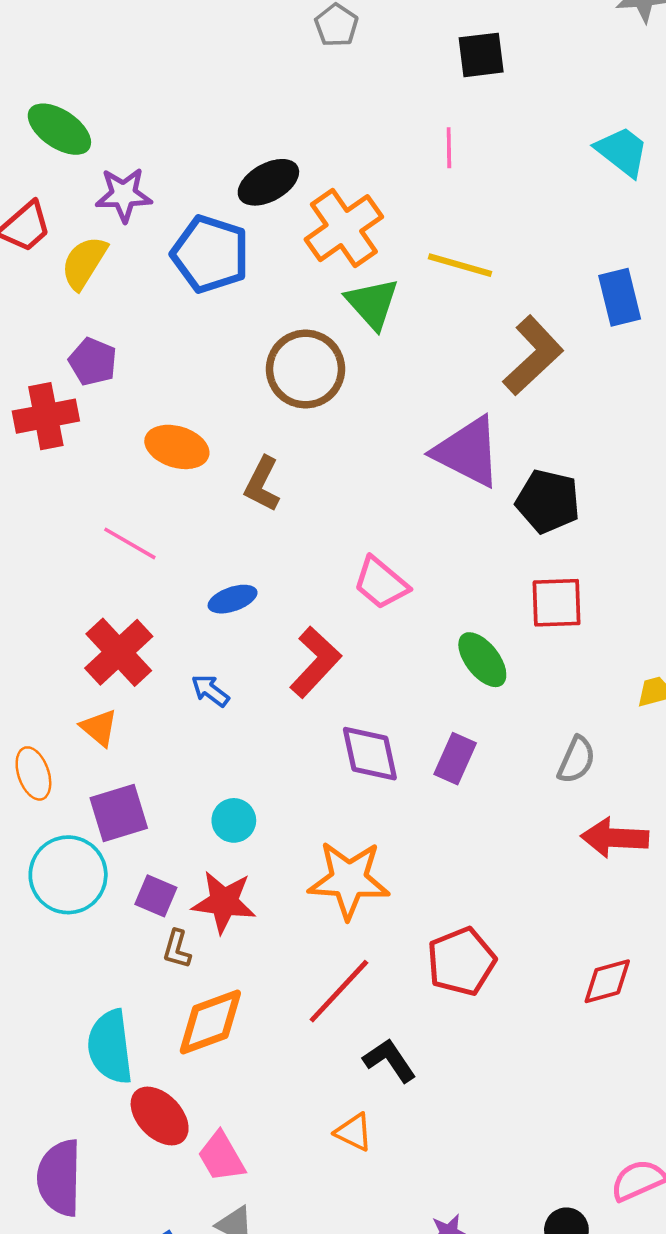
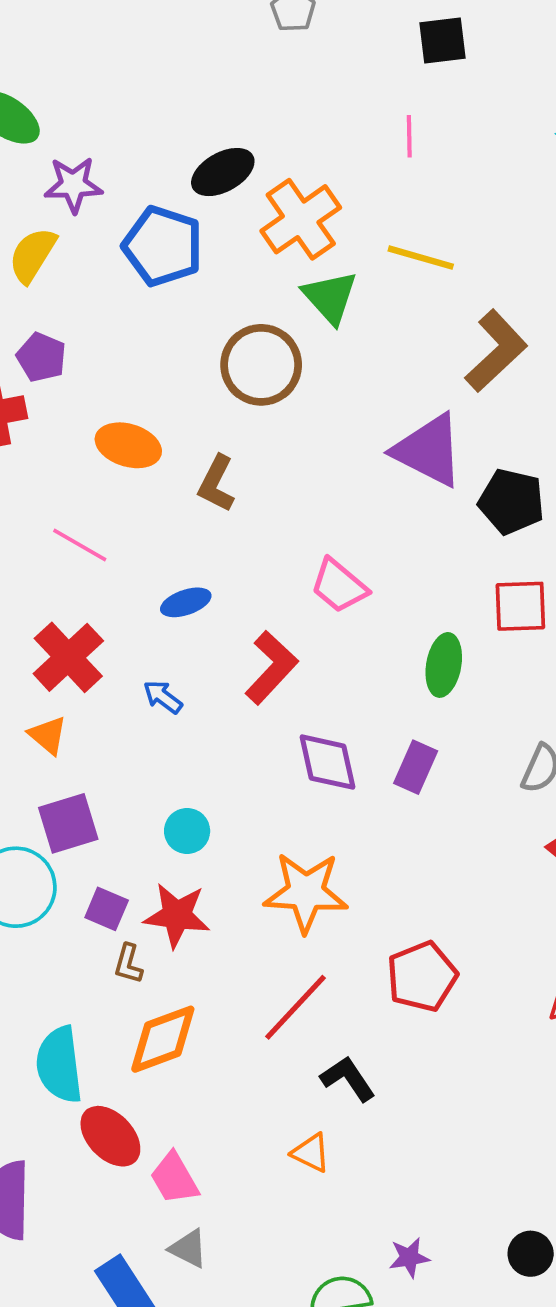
green ellipse: (482, 660) -> (444, 665), turned 48

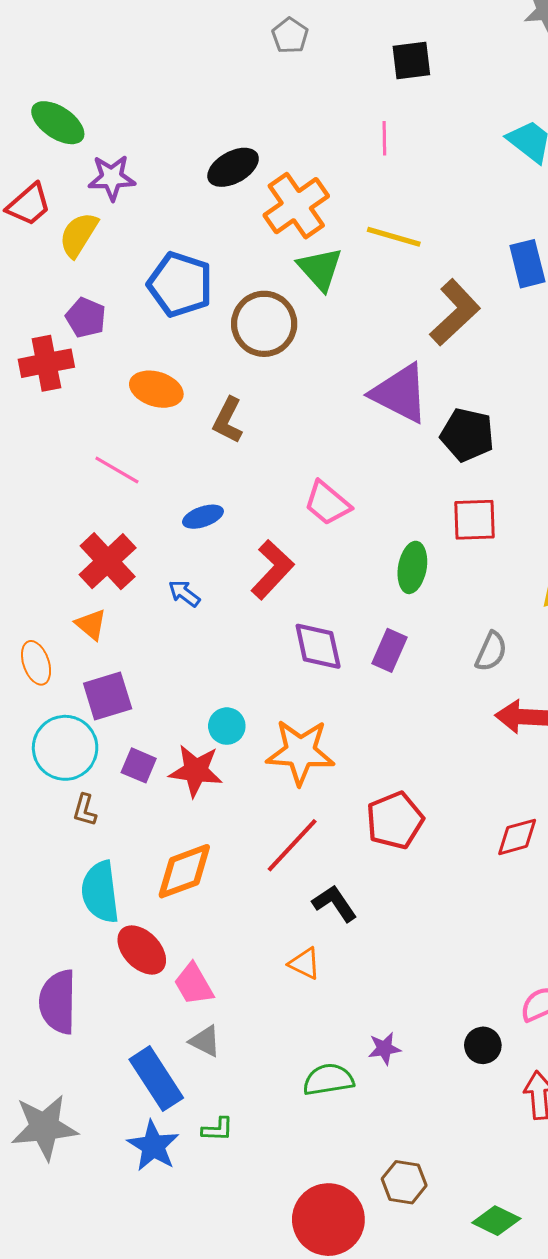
blue pentagon: (163, 246) -> (180, 284), moved
cyan circle: (187, 831) -> (227, 726), moved
brown L-shape: (128, 964) -> (85, 810), moved

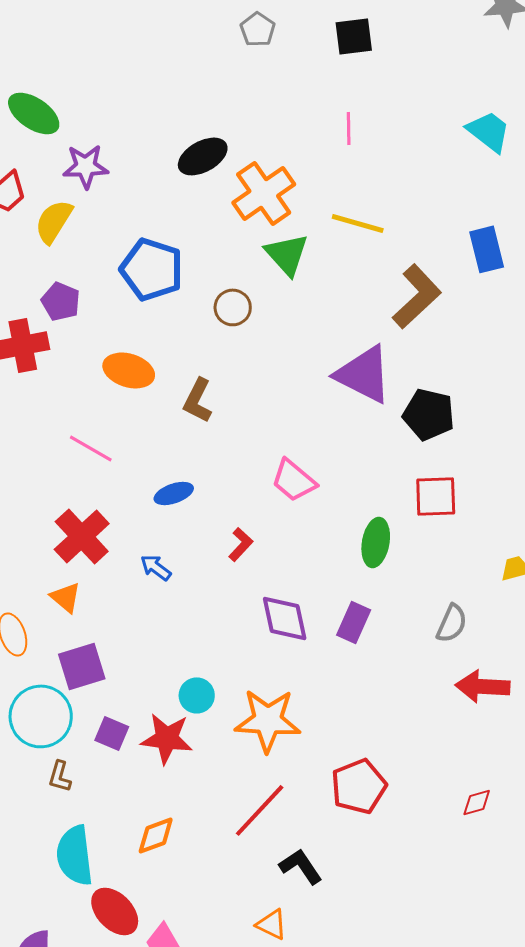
black square: (411, 60) -> (354, 36), moved
brown circle: (264, 324) -> (233, 307), size x0.6
red L-shape: (272, 570) -> (241, 544), size x0.6
red diamond: (517, 837) -> (477, 802), size x0.7
orange diamond: (184, 871) -> (156, 835), size x0.7

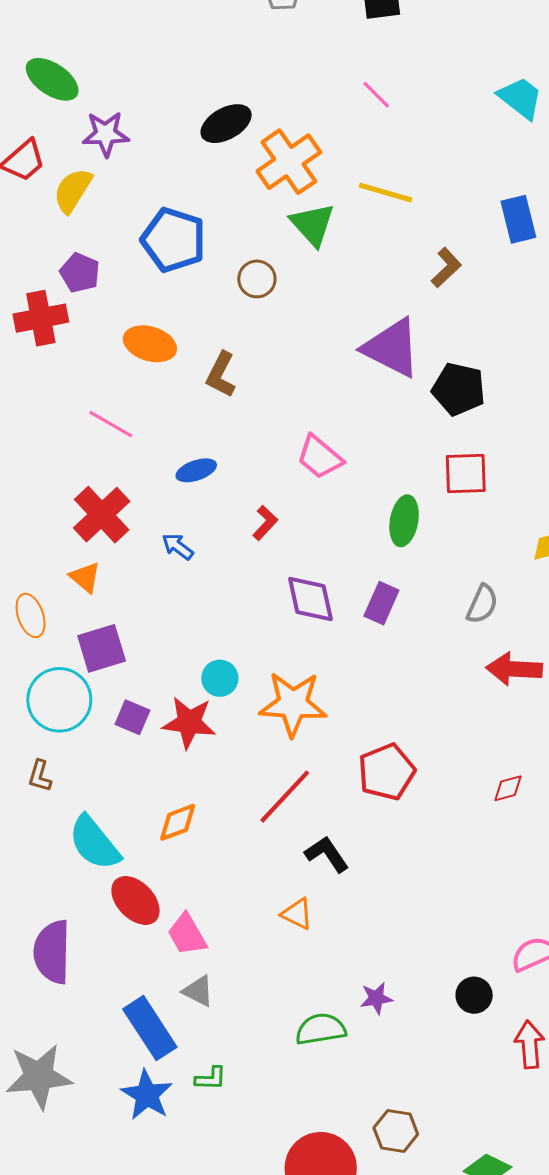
pink line: (349, 128) -> (376, 95), turned -44
brown L-shape: (417, 296) -> (446, 268), size x0.6
brown L-shape: (60, 776) -> (40, 776), moved
cyan semicircle: (75, 855) -> (94, 843), turned -32

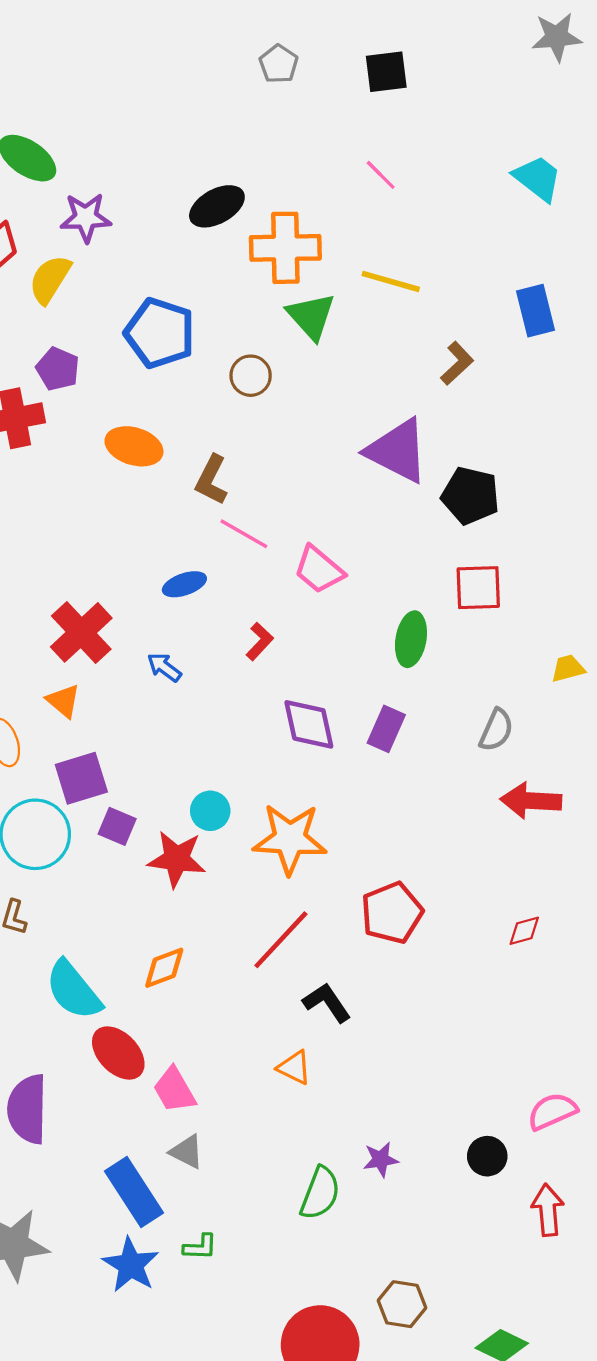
orange cross: (289, 162) -> (285, 248), turned 34
pink line: (111, 424) -> (244, 534), moved
purple square: (132, 717) -> (117, 826), moved
green semicircle: (321, 1029) -> (320, 1193), turned 120

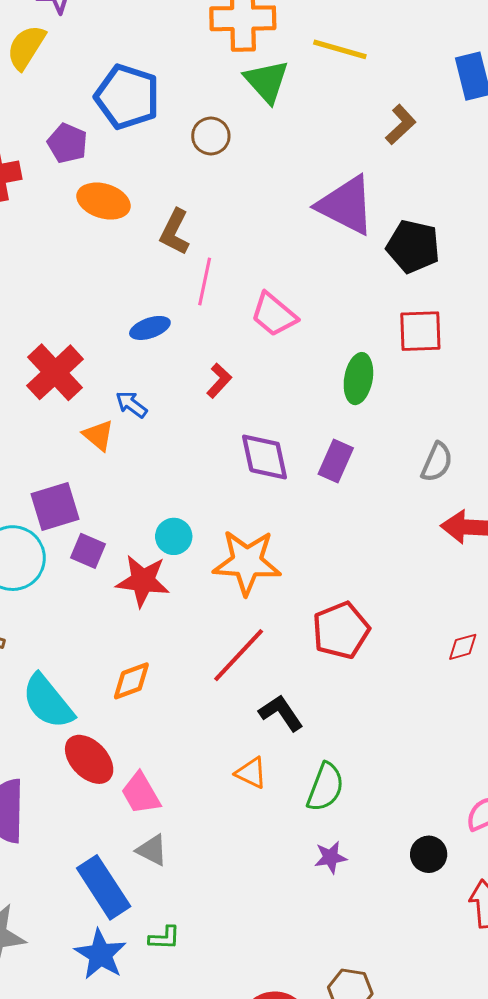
purple pentagon: (58, 369) -> (67, 143), moved
pink line: (244, 534) -> (205, 282), turned 72
orange triangle: (63, 701) -> (98, 435), moved
green semicircle: (320, 1193) -> (325, 787), moved

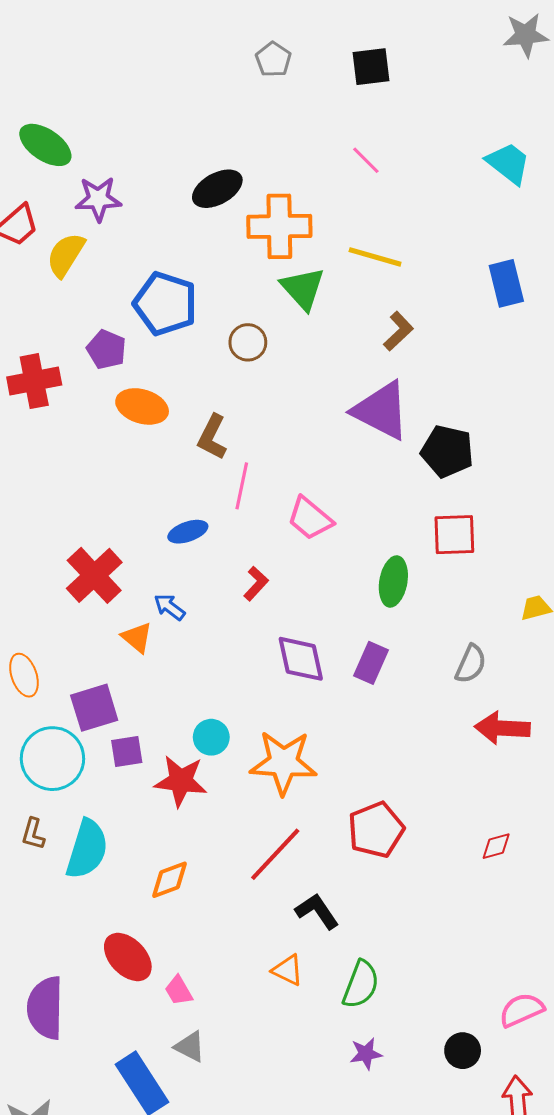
brown L-shape: (401, 125) -> (398, 331), moved
purple square: (88, 551) -> (127, 751), turned -32
cyan semicircle: (48, 702) -> (87, 849), moved, turned -124
pink trapezoid: (141, 793) -> (179, 991), size x0.7

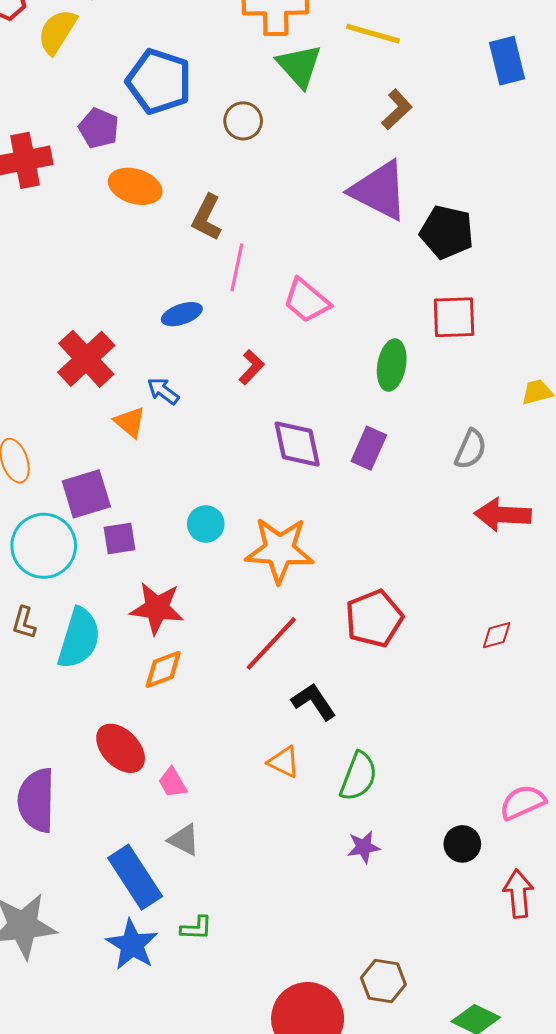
red star: (181, 781) -> (157, 608), moved

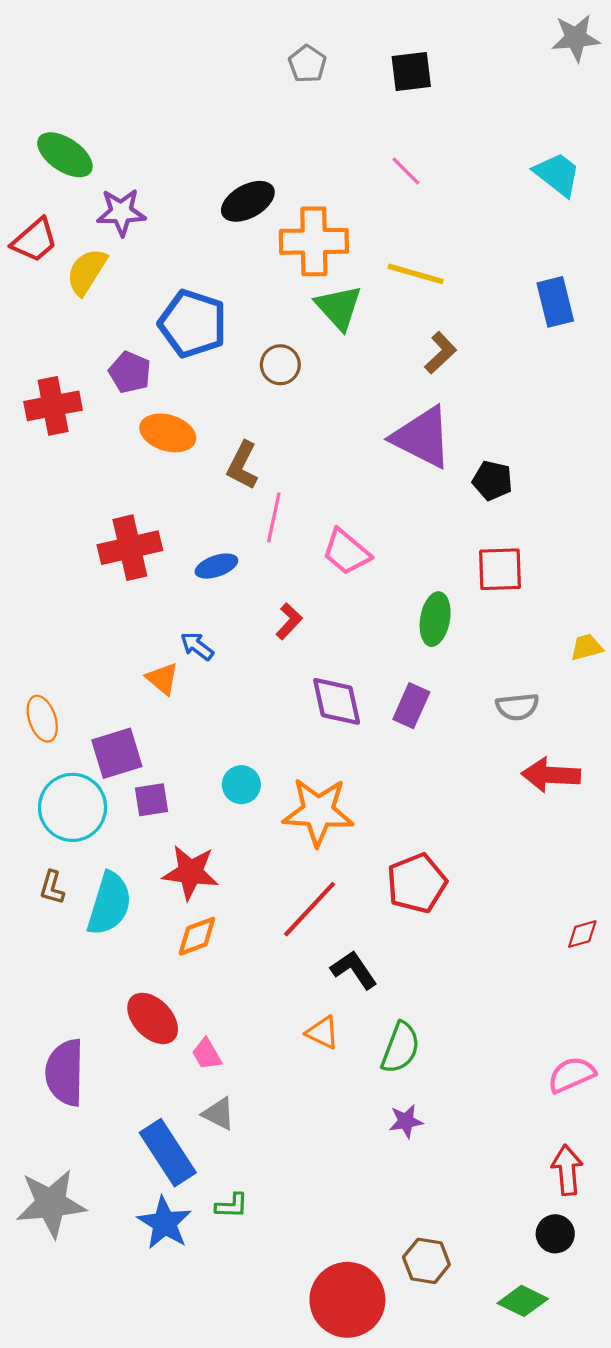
black pentagon: (447, 232) -> (492, 481), size x0.7
red cross: (86, 359) -> (130, 548), moved, turned 30
gray semicircle: (471, 449) -> (517, 707), turned 60
red diamond: (497, 635) -> (582, 934), moved
black circle: (462, 844) -> (555, 1234), moved

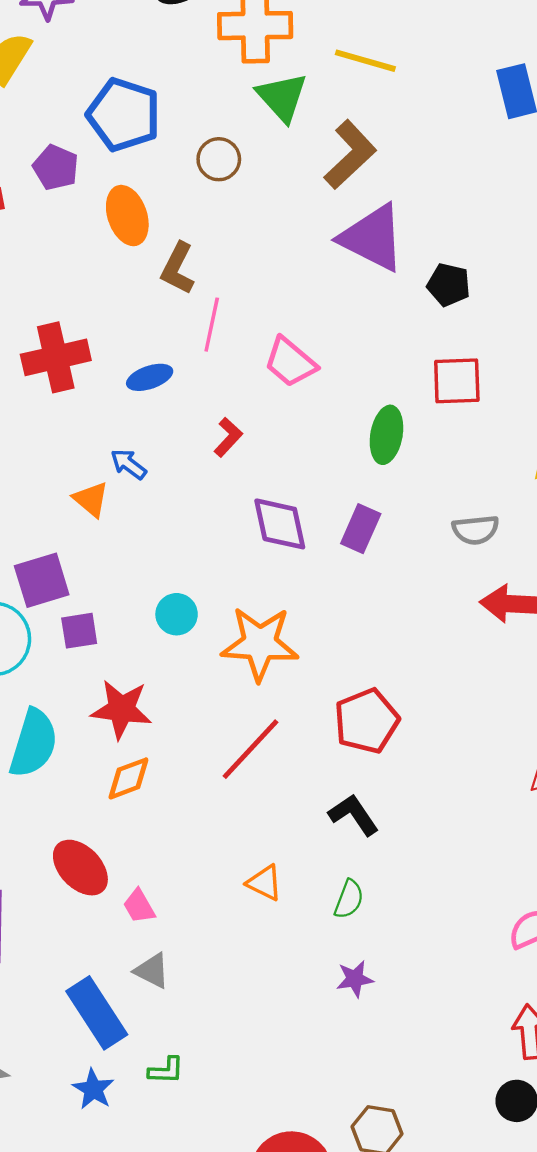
brown L-shape: (440, 353) -> (350, 155), moved, size x1.5
orange ellipse: (168, 433) -> (127, 216), moved, turned 54
black L-shape: (354, 970) -> (354, 815), moved
green semicircle: (400, 1048) -> (349, 899), size x0.7
blue star: (165, 1223) -> (93, 1089), size x0.7

